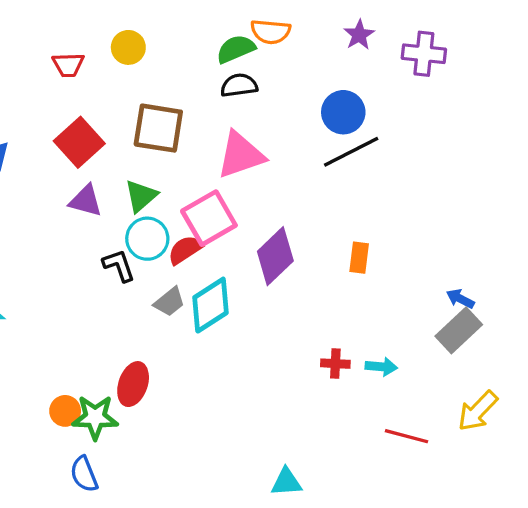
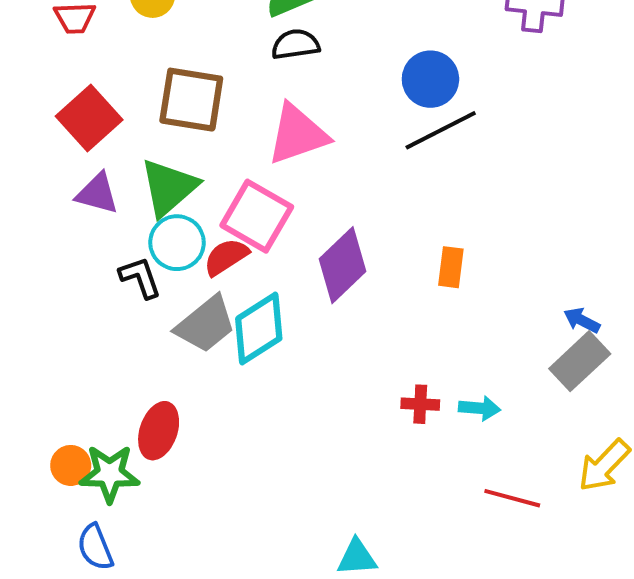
green triangle: (141, 196) -> (169, 187), size x1.4
pink square: (209, 218) -> (257, 216), turned -30
gray trapezoid: (169, 302) -> (206, 324), size x1.5

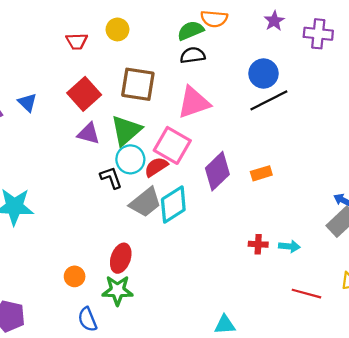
orange rectangle: (451, 267) -> (261, 173), moved, turned 66
green star: (110, 474) -> (117, 290), moved

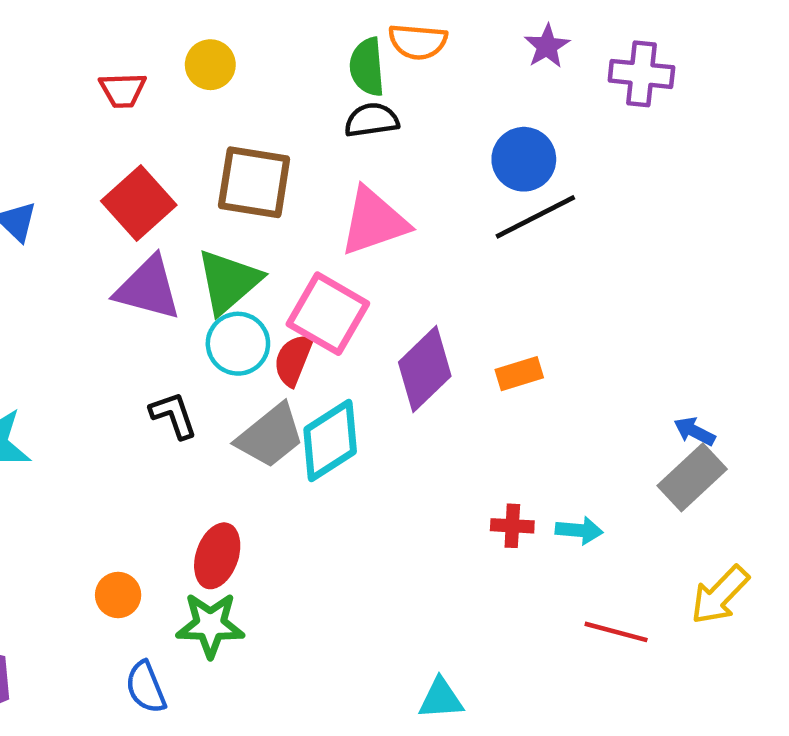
green semicircle: (190, 31) -> (367, 67), turned -72
purple triangle: (88, 134) -> (148, 288), size x1.4
red semicircle: (156, 167) -> (293, 360), turned -35
black L-shape: (111, 178) -> (173, 415), moved

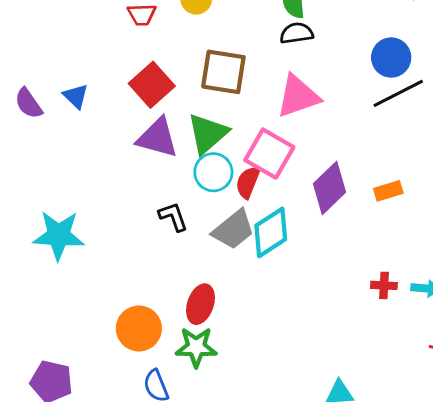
orange circle: (118, 595) -> (139, 328), size x1.6

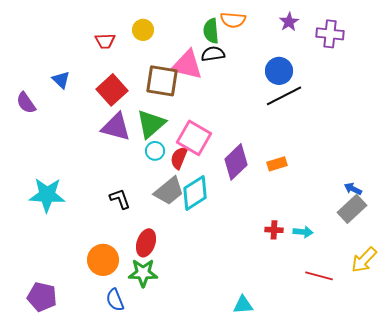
blue triangle: (76, 96) -> (61, 80), moved
pink triangle: (298, 96) -> (187, 65), moved, turned 32
cyan circle: (213, 172) -> (155, 151), size x0.7
black L-shape: (173, 217) -> (120, 199), moved

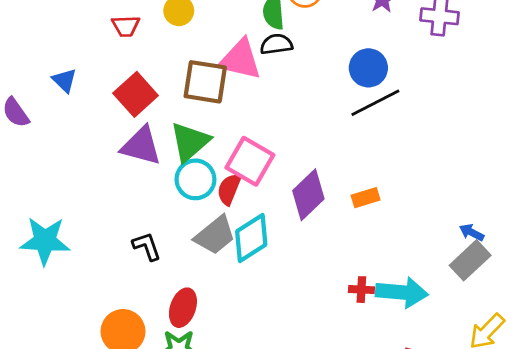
cyan circle: (155, 151) -> (195, 179), size x1.5
cyan arrow: (303, 232) -> (402, 292), size x1.8

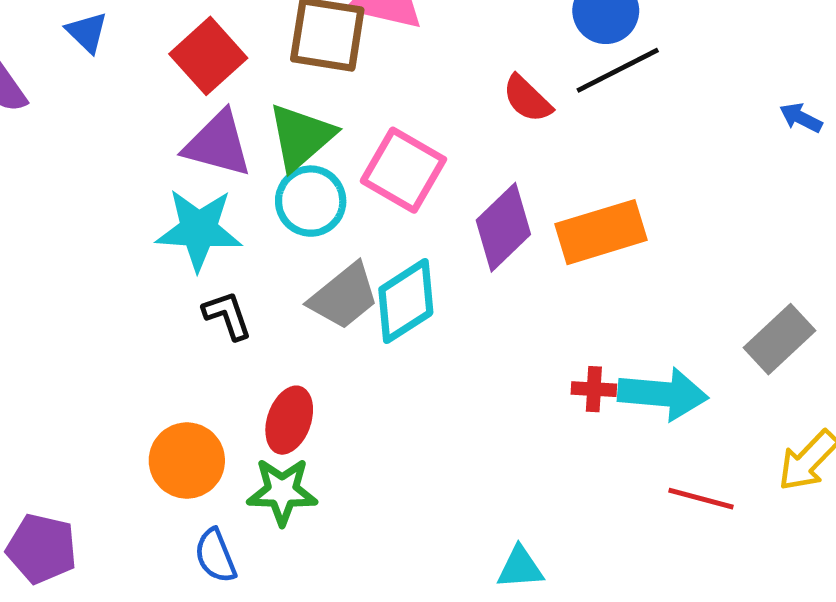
red semicircle: (229, 189) -> (527, 99), moved, turned -68
orange rectangle: (366, 198) -> (601, 232), size x1.8
blue arrow: (472, 232) -> (801, 118), moved
cyan star: (45, 241) -> (199, 230), moved

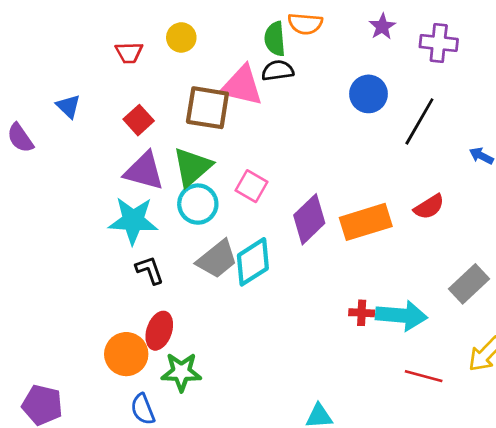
red square: (208, 56) -> (139, 120), size x0.7
black line: (618, 70) -> (419, 121), moved, turned -33
red semicircle: (527, 99) -> (429, 207), moved, turned -76
pink square: (403, 170) -> (251, 186), size x0.7
red ellipse: (289, 420) -> (159, 331), moved

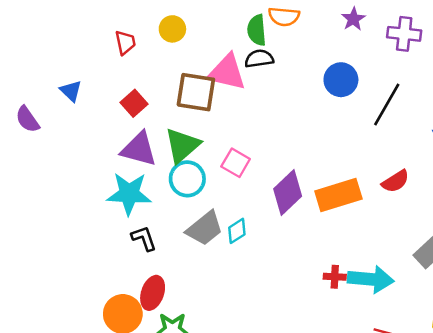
red trapezoid: (129, 53) -> (125, 43), turned -100
cyan diamond: (253, 262) -> (237, 231), size x0.6

